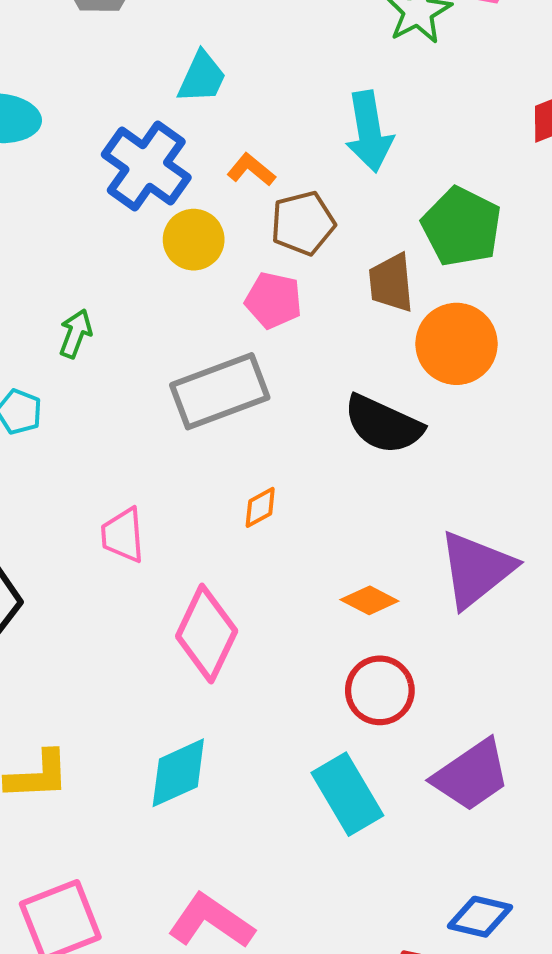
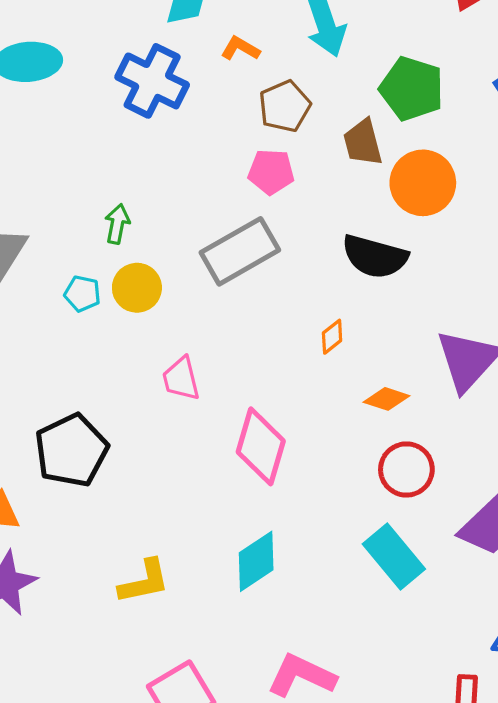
orange L-shape: (251, 170) -> (240, 49), moved
yellow circle: (194, 240) -> (137, 288), moved
orange diamond: (260, 507) -> (332, 337), moved

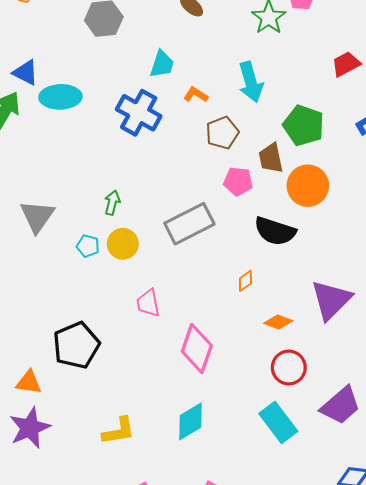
pink pentagon: (271, 172) -> (238, 181), moved

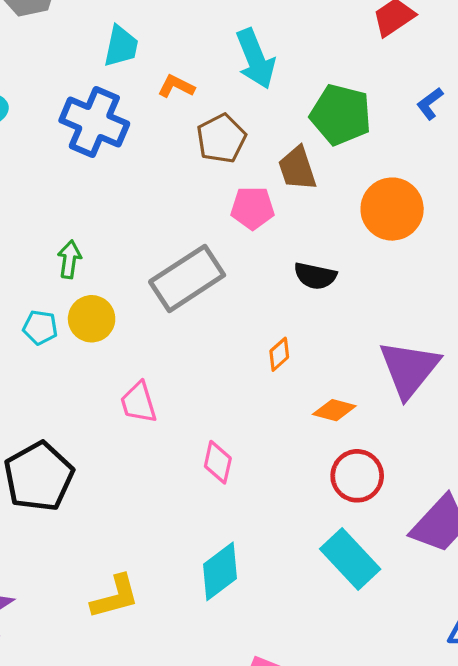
orange circle: (308, 186) -> (392, 209), moved
black semicircle: (275, 231) -> (315, 276), size x0.7
pink diamond: (197, 348) -> (218, 462), size x0.6

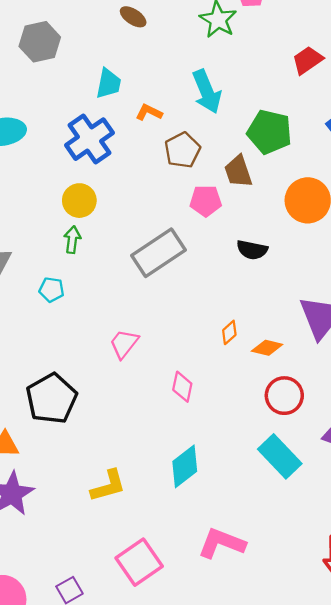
blue cross: (94, 122) -> (89, 139), turned 33
yellow circle: (92, 319) -> (79, 201), moved
orange diamond: (279, 354) -> (229, 332), moved
pink trapezoid: (139, 403) -> (124, 344), turned 56

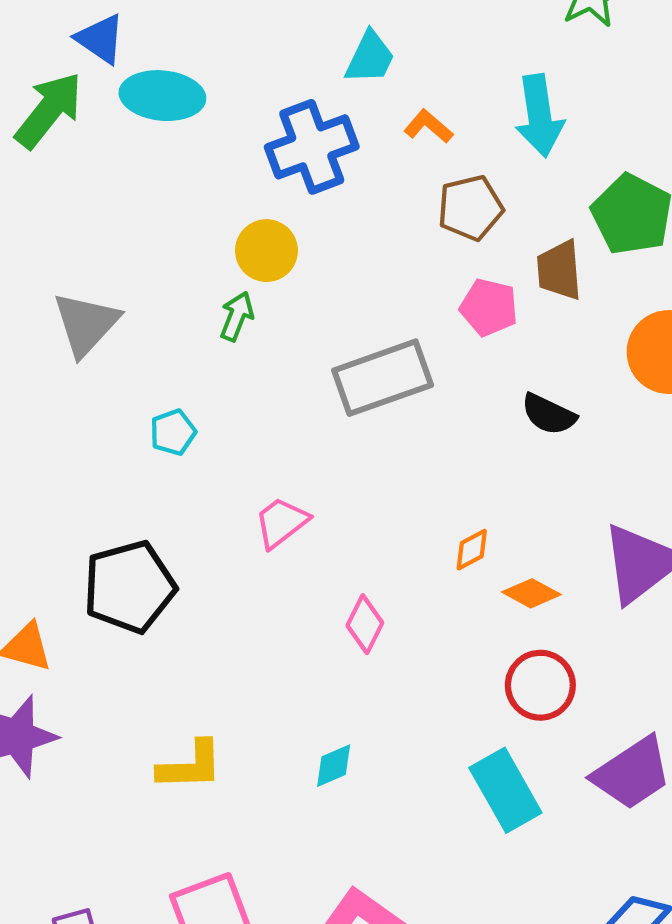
cyan pentagon: (52, 290) -> (173, 432), moved, turned 30
cyan diamond: (185, 466) -> (334, 766), size x0.6

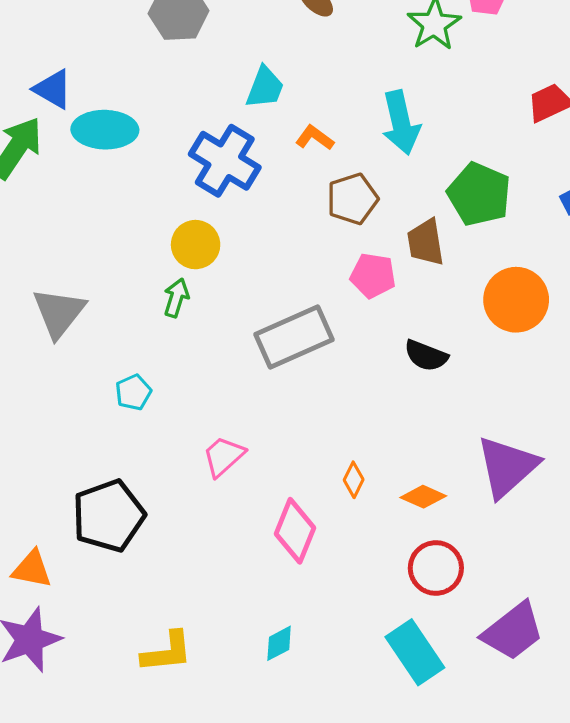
blue cross: (312, 147) -> (225, 161), turned -34
orange diamond: (472, 550) -> (354, 480), moved, turned -32
pink diamond: (365, 624) -> (295, 531), size x1.4

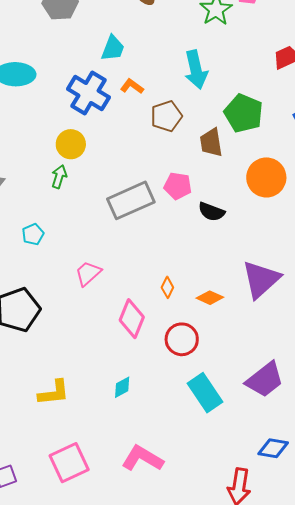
orange L-shape: (315, 138) -> (132, 86), moved
pink pentagon: (373, 276) -> (178, 186), moved
red circle: (436, 568) -> (182, 339), moved

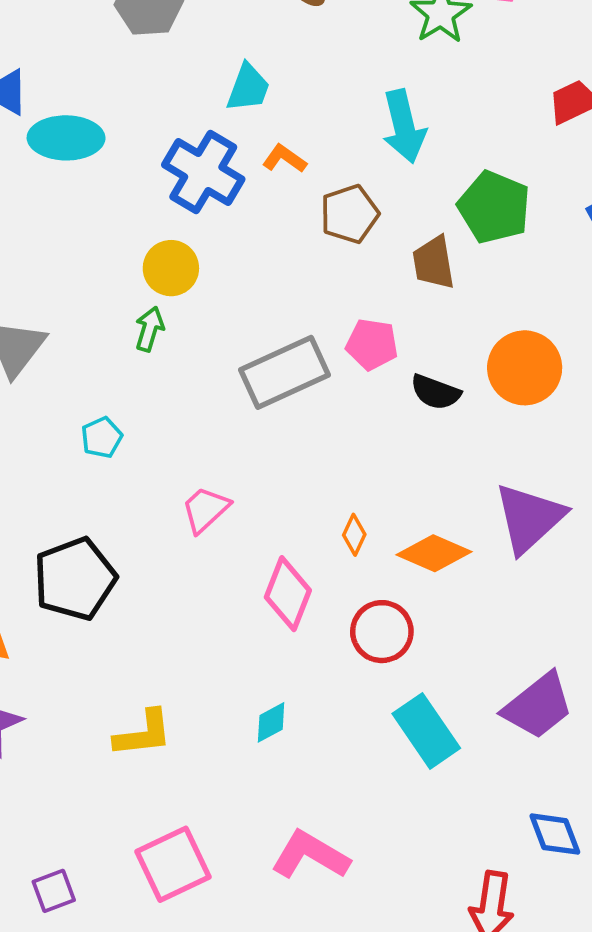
orange circle: (266, 177) -> (525, 368), moved
orange diamond: (210, 298) -> (434, 553), size x1.4
blue diamond: (273, 448) -> (555, 834), turned 60

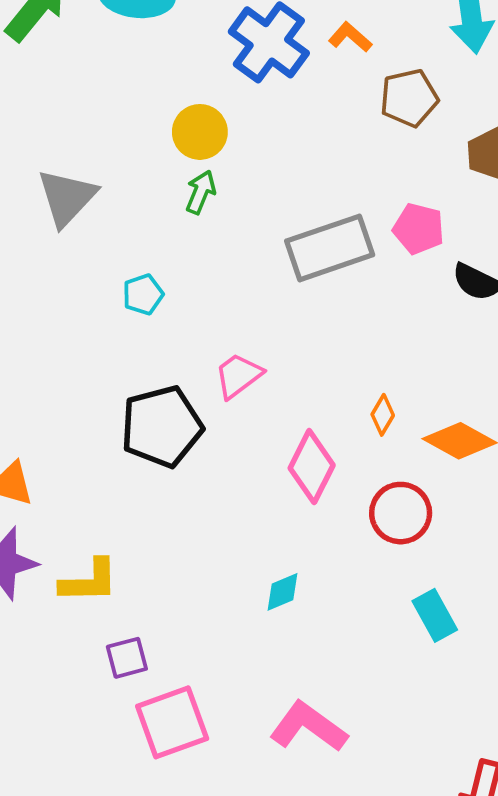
yellow circle: (171, 268) -> (200, 132), moved
black pentagon: (75, 579) -> (162, 427), moved
cyan rectangle: (426, 731) -> (435, 615), size x0.7
yellow L-shape: (143, 734) -> (89, 581), moved
purple square: (54, 891) -> (127, 658), moved

